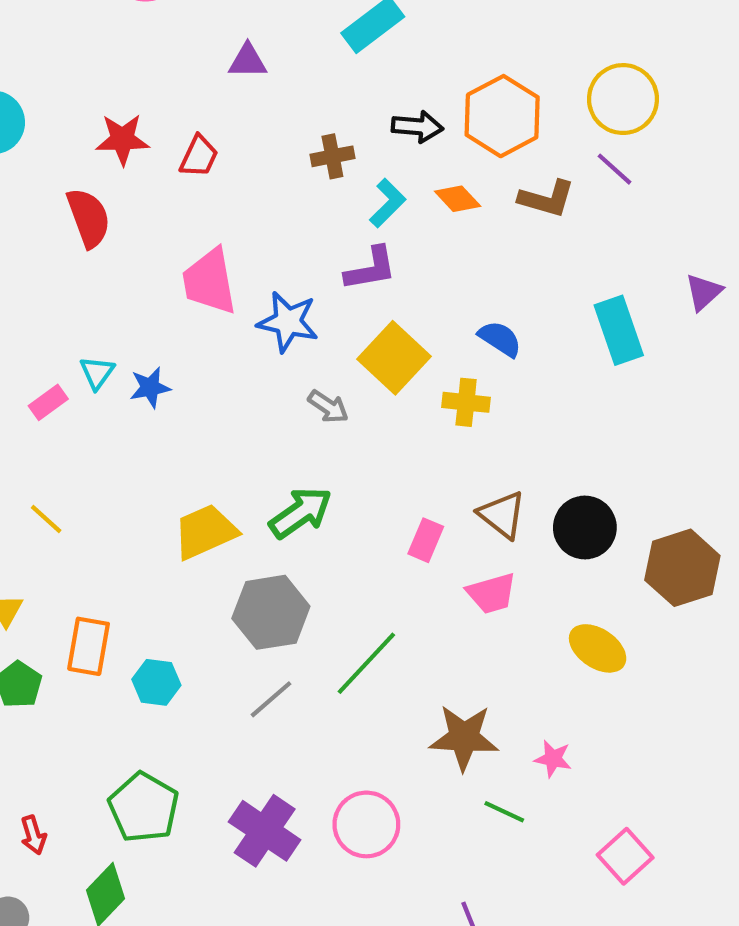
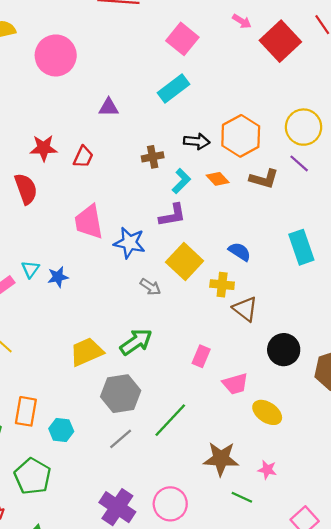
brown triangle: (502, 515) -> (245, 309), moved
yellow ellipse: (598, 648) -> (267, 412), moved
green pentagon: (144, 807) -> (33, 476), moved

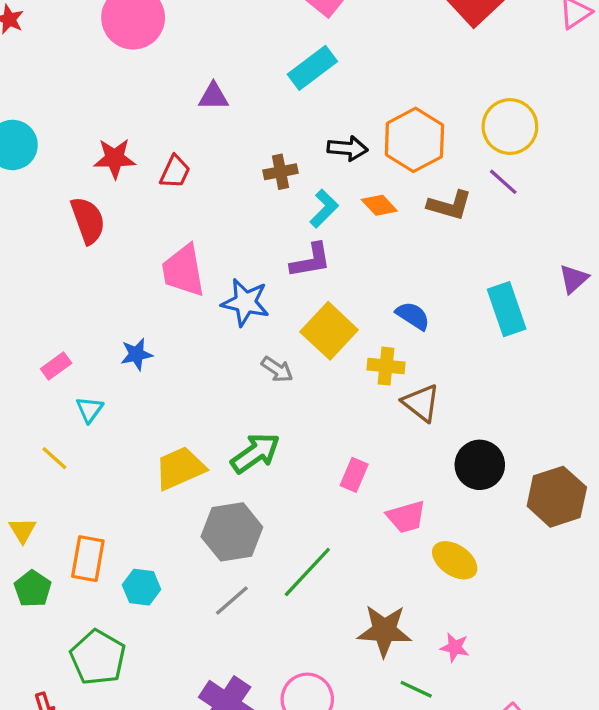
cyan triangle: (30, 269) -> (90, 410), moved

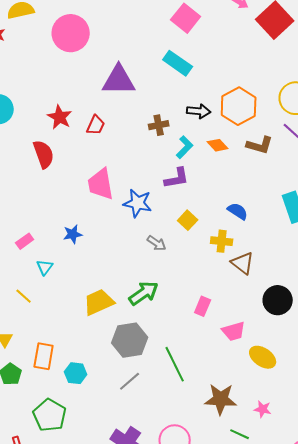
cyan rectangle: (312, 68) -> (178, 63), turned 72
purple triangle: (213, 96) -> (119, 80), size x1.8
red star: (115, 158) -> (60, 117), turned 30
yellow square: (329, 331) -> (188, 220), size x0.6
green line: (307, 572) -> (175, 364), turned -69

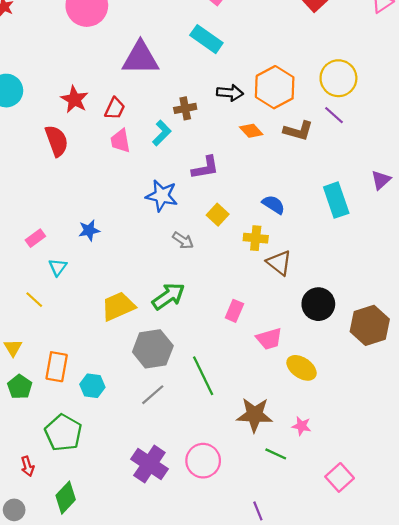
cyan L-shape: (185, 147) -> (162, 133), moved
pink trapezoid: (101, 184) -> (120, 141), moved, size x0.7

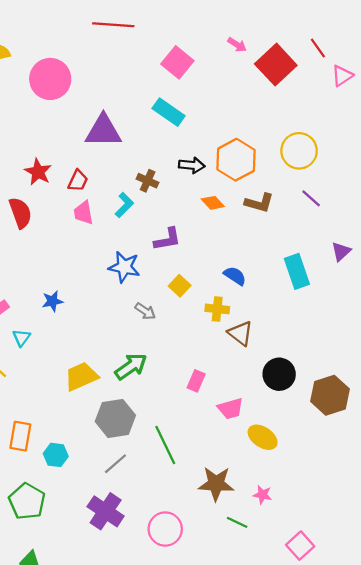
brown cross: (185, 108) -> (148, 181), turned 35
purple line: (334, 115) -> (311, 198), moved
purple cross: (149, 464) -> (106, 511), moved

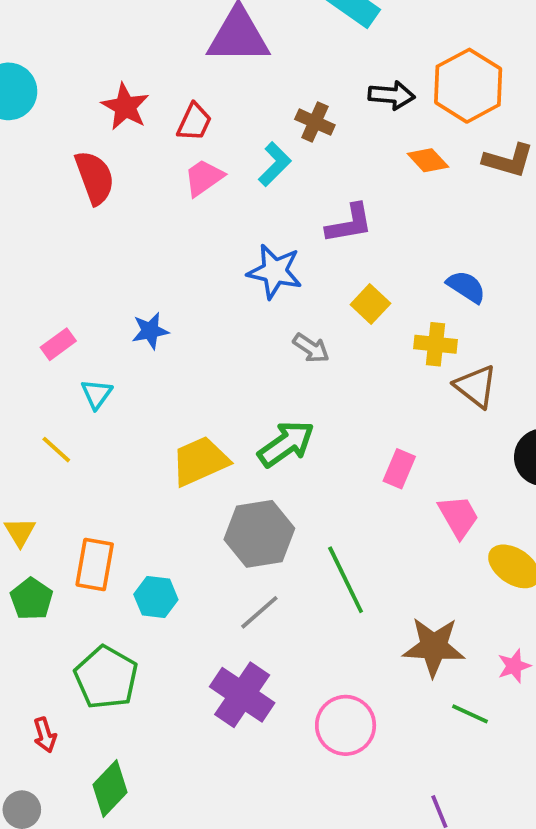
pink trapezoid: (83, 213) -> (204, 178), turned 65
pink trapezoid: (230, 408) -> (459, 517), turned -104
pink star: (263, 495) -> (514, 666), turned -30

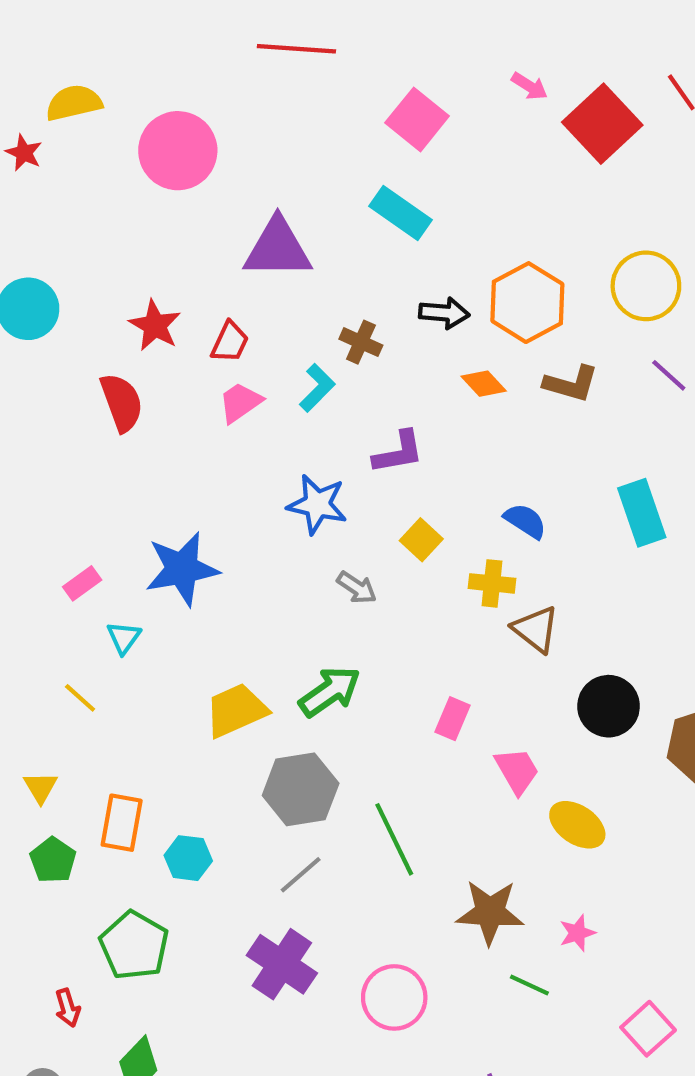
blue star: (150, 331) -> (182, 569), size x1.8

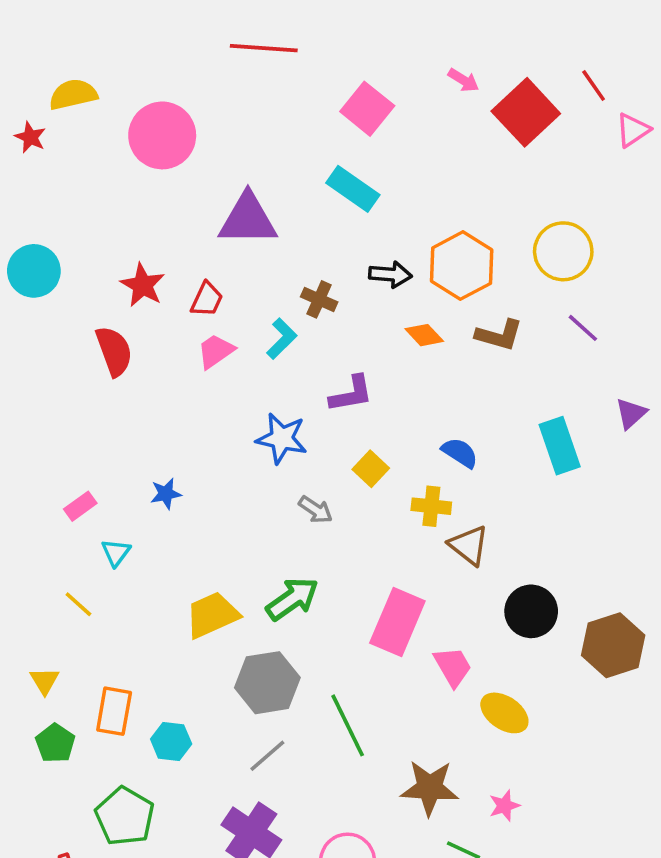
blue star: (182, 569) -> (166, 494), size x0.5
pink rectangle: (452, 719) -> (397, 622), size x1.8

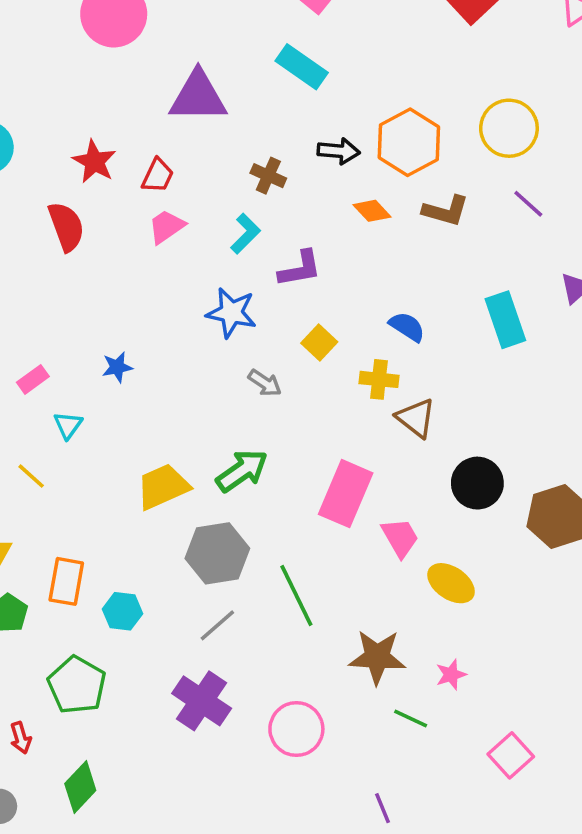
cyan L-shape: (282, 339) -> (245, 234), moved

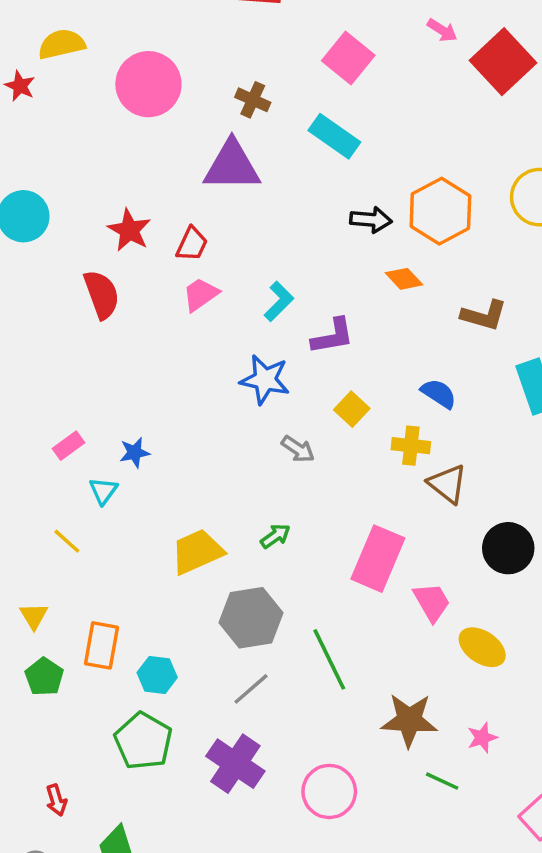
brown cross: (268, 176) -> (253, 100), moved
brown L-shape: (446, 211) -> (484, 315), moved
blue star: (117, 367) -> (135, 453), moved
green arrow: (242, 471) -> (275, 536), size x0.6
green pentagon: (77, 685) -> (143, 741), moved

